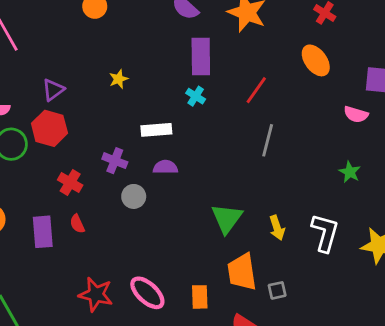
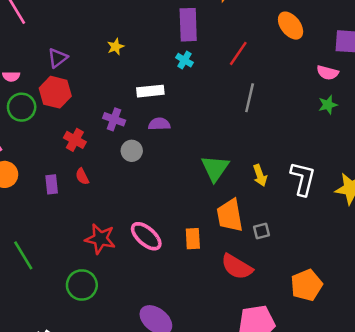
green star: (350, 172) -> (328, 105), moved, turned 30
purple rectangle: (43, 232) -> (52, 184), size x0.7

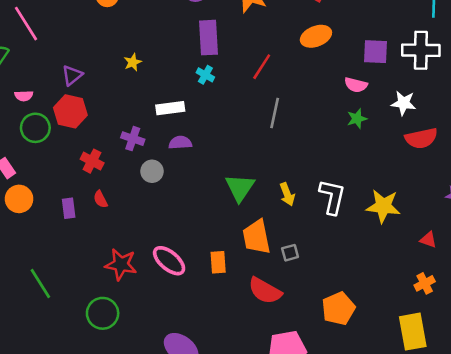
orange ellipse: (291, 26) -> (316, 36), turned -72

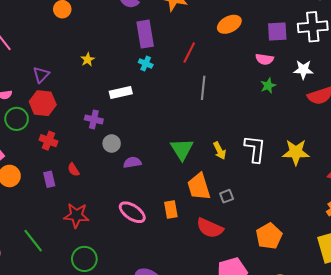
purple semicircle: (180, 143) -> (132, 162), moved
red cross: (92, 161) -> (49, 141), moved
red star: (121, 264) -> (76, 215), moved

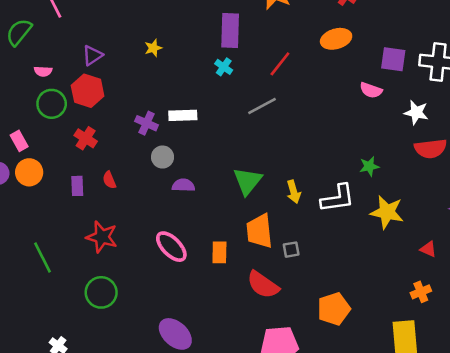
green star: (268, 86) -> (369, 166), moved
gray line: (203, 88) -> (262, 106), moved, turned 45
white rectangle: (121, 92) -> (183, 115), moved
white L-shape: (255, 149) -> (338, 198), turned 64

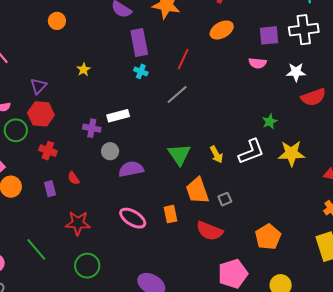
purple semicircle: (183, 185) -> (131, 169), size x1.4

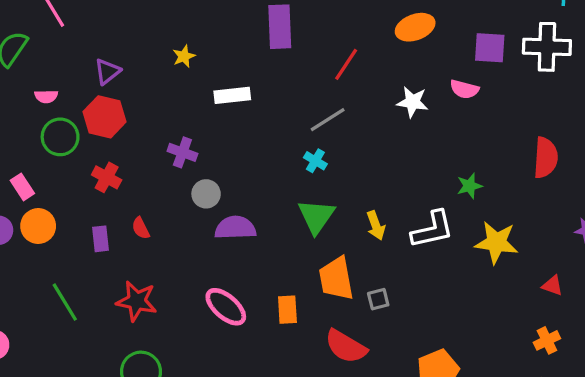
cyan cross: (141, 71) -> (315, 161), moved
white star: (296, 72) -> (413, 102), moved
red semicircle: (313, 97) -> (546, 158), turned -75
white rectangle: (118, 116) -> (232, 95), moved
green line: (36, 249) -> (65, 302), moved

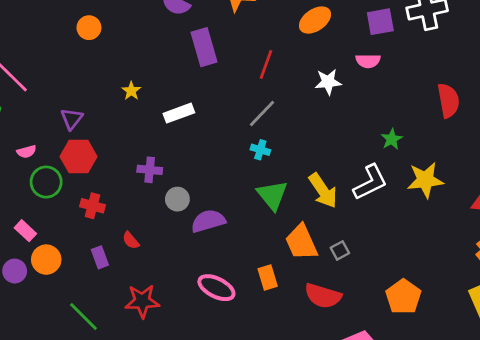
yellow arrow: (376, 225) -> (323, 191), size x1.5

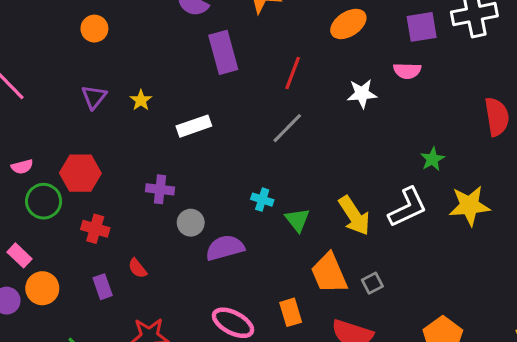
purple triangle: (72, 119) -> (94, 97), moved
cyan cross: (260, 150) -> (262, 200), moved
green triangle: (272, 195) -> (297, 220), size x0.7

